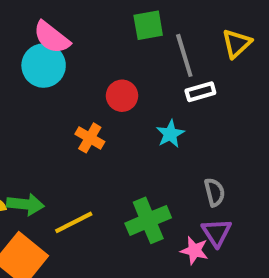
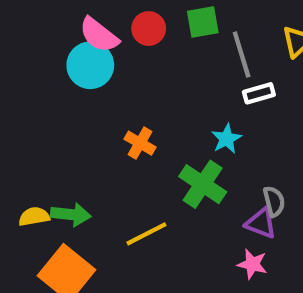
red circle: (122, 96) -> (149, 29), moved
green cross: (148, 220) -> (203, 184), moved, turned -33
yellow line: (74, 222) -> (146, 234), moved
purple triangle: (217, 232) -> (261, 223), moved, turned -36

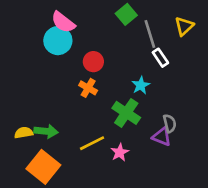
green square: (203, 22) -> (126, 14), turned -30
red circle: (149, 29) -> (93, 62), moved
white rectangle: (259, 93) -> (160, 58), turned 72
pink star: (252, 264) -> (120, 152), moved, turned 30

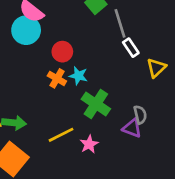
yellow triangle: (184, 26) -> (156, 68), moved
cyan star: (141, 85) -> (78, 76), moved, turned -30

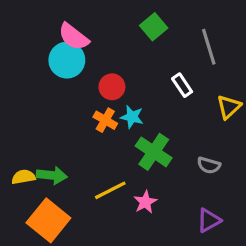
gray line: (120, 23) -> (209, 47), moved
white rectangle: (131, 48) -> (182, 85), moved
gray semicircle: (140, 115) -> (209, 165), turned 120
purple triangle: (132, 128) -> (209, 220), moved, turned -50

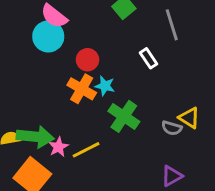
yellow triangle: (229, 107) -> (189, 118), moved, turned -45
orange cross: (105, 120) -> (82, 89), size x1.4
green arrow: (52, 175) -> (35, 137), size x1.4
pink star: (145, 202) -> (58, 147), moved

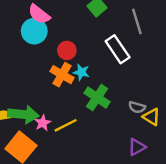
white rectangle: (149, 58) -> (118, 49), size x1.6
yellow triangle: (189, 118) -> (151, 117), moved

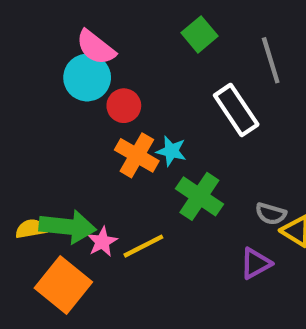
red circle: (67, 50) -> (124, 106), moved
purple triangle: (137, 147) -> (256, 263), moved

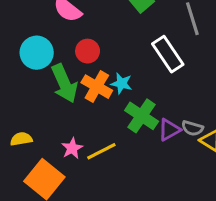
cyan circle: (87, 78) -> (37, 53), moved
green arrow: (68, 227) -> (64, 83), moved, turned 60
purple triangle: (256, 263) -> (169, 130), moved

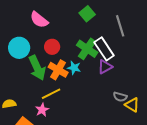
green cross: (142, 116) -> (87, 49), moved
purple triangle: (169, 130) -> (105, 67), moved
yellow line: (101, 151) -> (51, 94), moved

